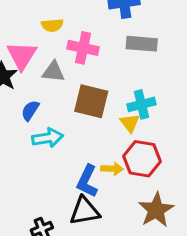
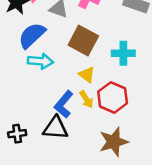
blue semicircle: (30, 110) -> (32, 35), size x1.6
yellow triangle: (130, 123) -> (87, 75), moved, turned -30
yellow arrow: (112, 169) -> (86, 99), turned 42

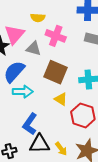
yellow arrow: (86, 99) -> (61, 149), moved
blue L-shape: (64, 104) -> (30, 124), moved

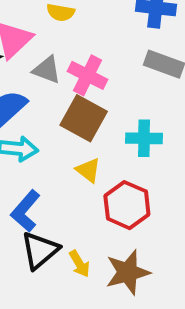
pink cross: (56, 36) -> (87, 75), moved
black triangle: (40, 144) -> (40, 250), turned -45

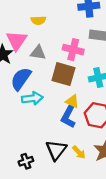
pink cross: (87, 75) -> (73, 50), moved
blue L-shape: (26, 211) -> (68, 117), moved

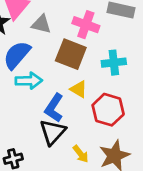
blue L-shape: (68, 117) -> (54, 108), moved
black triangle: (56, 150) -> (53, 132), moved

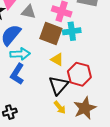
cyan cross: (114, 63) -> (72, 31), moved
blue L-shape: (54, 108) -> (17, 74), moved
black triangle: (53, 132) -> (58, 85), moved

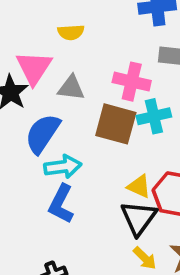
yellow triangle: (57, 59) -> (139, 186), moved

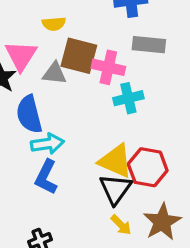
brown square: (116, 124) -> (79, 56), moved
blue semicircle: (43, 134) -> (29, 114), turned -48
yellow triangle: (139, 186) -> (116, 161), size x1.6

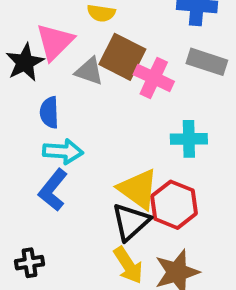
cyan cross: (128, 98) -> (189, 139), moved
blue semicircle: (29, 114) -> (49, 112), size x0.7
yellow arrow: (121, 225) -> (128, 265), size x1.4

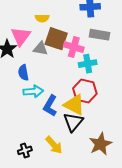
cyan cross: (189, 139) -> (88, 64), moved
blue L-shape: (53, 190) -> (50, 106), moved
red hexagon: (174, 205) -> (85, 91), moved
yellow arrow: (128, 265) -> (54, 145), moved

